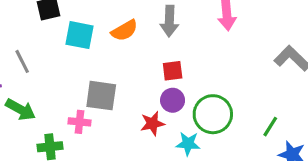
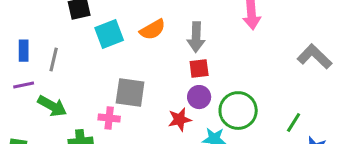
gray arrow: (169, 21) -> (196, 37), moved
cyan square: (79, 35) -> (109, 34), turned -32
gray line: (22, 61) -> (54, 60), turned 40

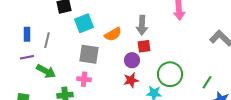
orange semicircle: (153, 30) -> (113, 34), moved
gray square: (130, 93) -> (89, 54), moved
purple circle: (199, 97) -> (132, 60), moved

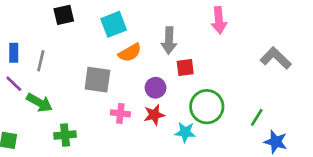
cyan square: (84, 23) -> (114, 24), moved
red square: (144, 46) -> (185, 67), moved
purple line: (27, 57) -> (14, 84), turned 56
pink cross: (84, 79) -> (120, 113), moved

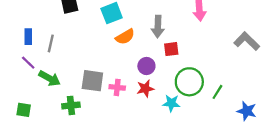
gray square: (97, 80) -> (92, 81), moved
green line: (257, 117) -> (217, 92), moved

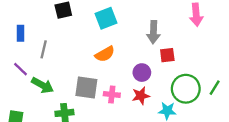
blue rectangle: (28, 37) -> (21, 33), moved
orange semicircle: (125, 37) -> (105, 54), moved
green line: (217, 92) -> (215, 88), moved

